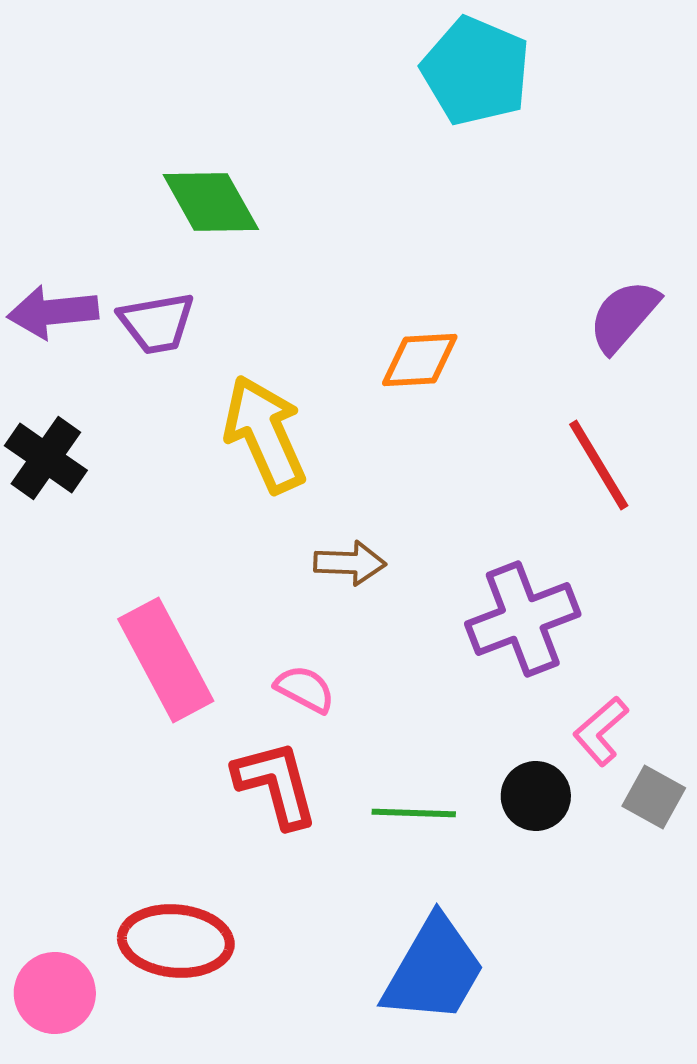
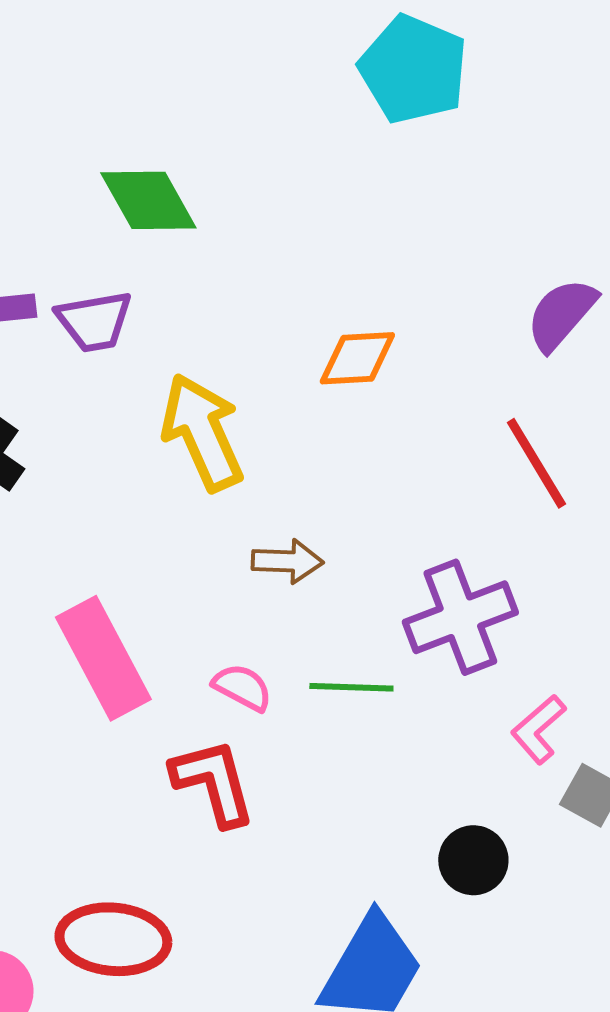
black circle: (536, 796) -> (473, 860), moved
green line: (414, 813) -> (351, 687), moved

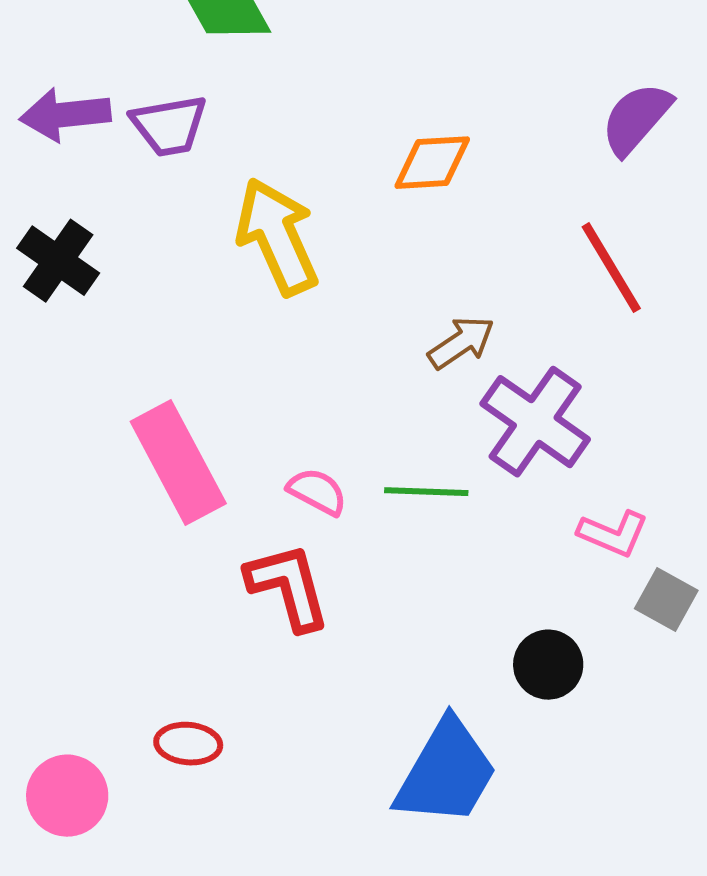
brown arrow: (287, 561) -> (461, 343), moved, turned -36
purple cross: (460, 617) -> (535, 422), turned -34
pink L-shape: (538, 729) -> (613, 534), turned -116
red ellipse: (113, 939) -> (188, 744), size x0.6

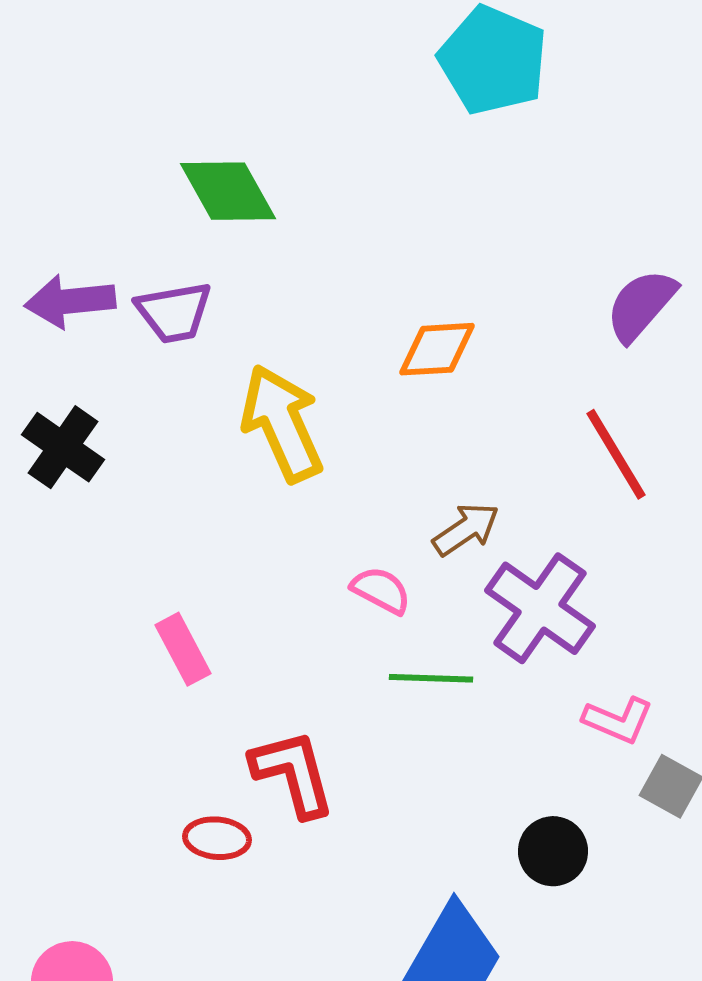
pink rectangle: (178, 463) -> (183, 649), size x0.6
pink semicircle: (317, 492) -> (381, 590), moved
red ellipse: (188, 744) -> (217, 838), moved

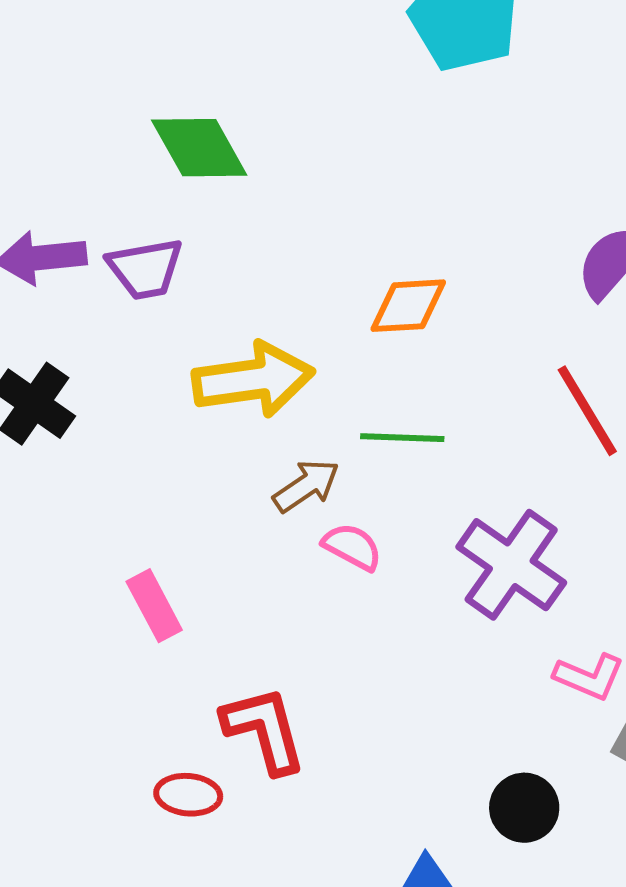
yellow arrow: (282, 423) -> (253, 380), turned 106
brown arrow: (466, 529) -> (306, 486), moved
green line: (431, 678) -> (402, 438), moved

